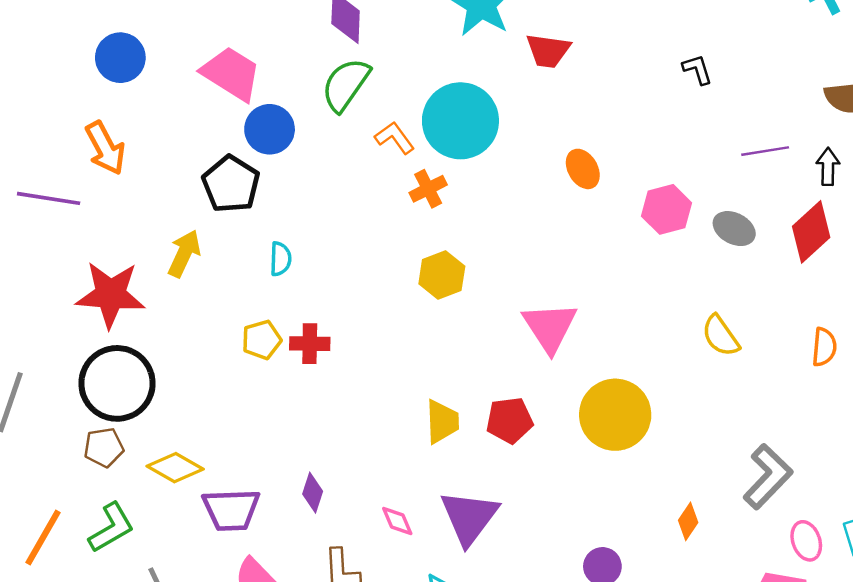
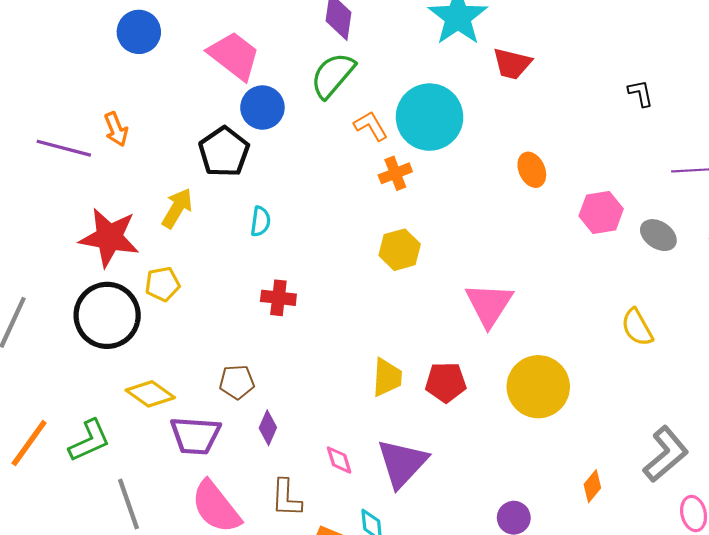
orange arrow: (105, 148) -> (116, 129), moved, size x0.7
yellow pentagon: (262, 340) -> (162, 284), moved
brown pentagon: (104, 447) -> (237, 382), moved

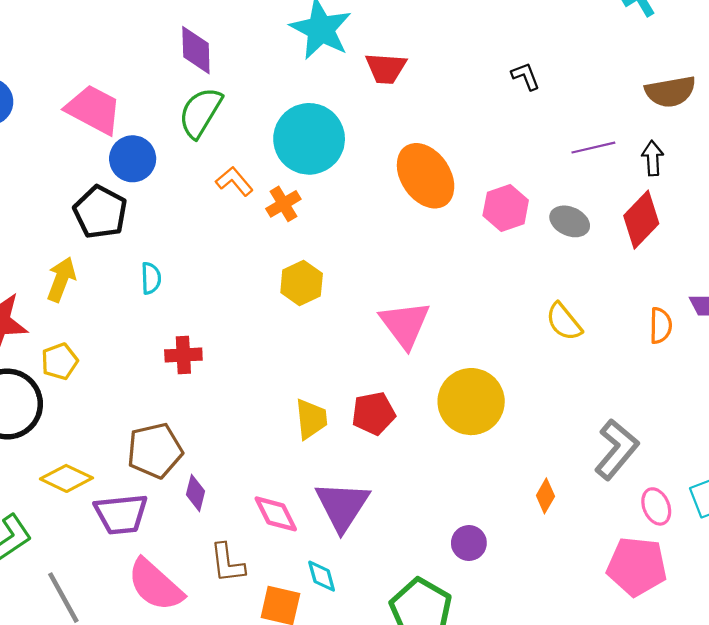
orange L-shape: (371, 126) -> (234, 181), moved
orange ellipse: (532, 170) -> (426, 176), size x1.8
brown pentagon: (237, 382) -> (155, 451), size x1.5
pink diamond: (339, 460) -> (276, 514), size x1.4

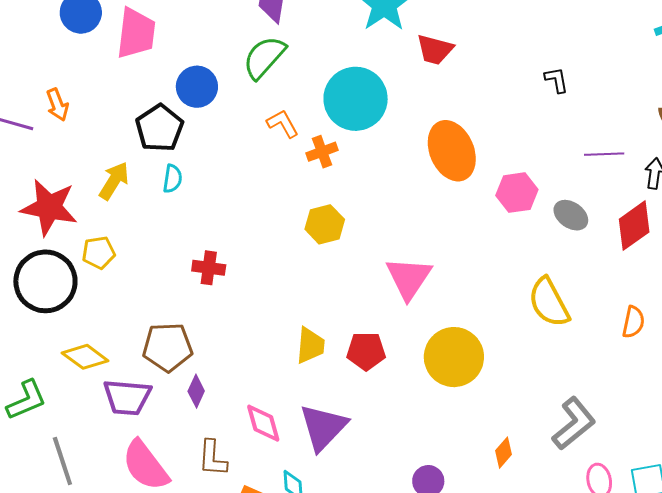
pink trapezoid: (94, 110) -> (136, 33), moved, turned 58
cyan semicircle: (151, 278) -> (173, 179), moved
yellow semicircle: (564, 322) -> (549, 302), size x1.4

